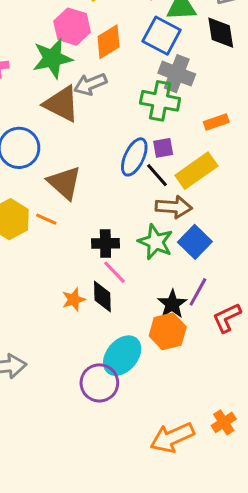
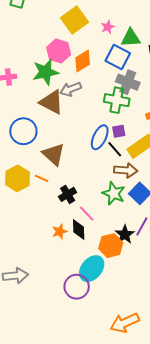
black cross: (105, 243) -> (68, 194), moved, turned -30
orange hexagon: (168, 331) -> (111, 246), moved

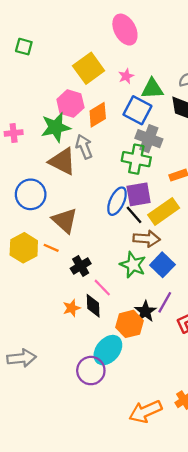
gray arrow: (71, 89) -> (84, 147), turned 90
purple square: (119, 131) -> (139, 194), size x1.6

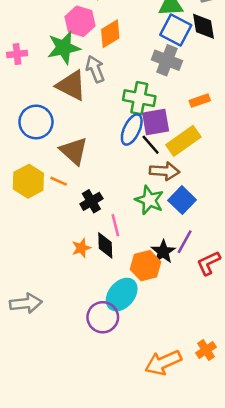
blue square: (137, 110) -> (176, 30), moved
green cross: (136, 159) -> (139, 98), moved
pink line: (102, 288) -> (115, 225), turned 30

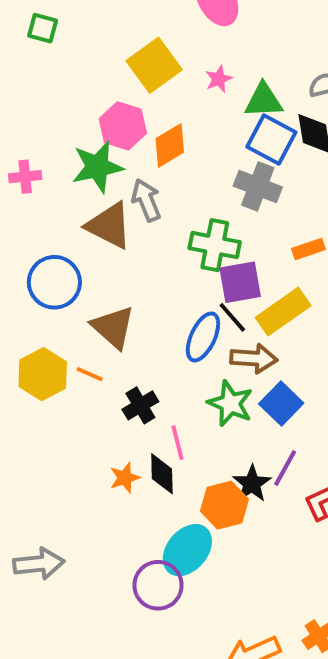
blue ellipse: (132, 130) -> (203, 337), moved

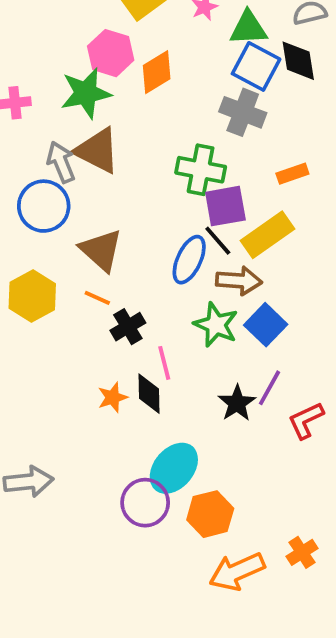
gray arrow: (146, 200) -> (61, 162), moved
orange line: (90, 374) -> (97, 298), moved
orange hexagon: (224, 505) -> (210, 514), moved

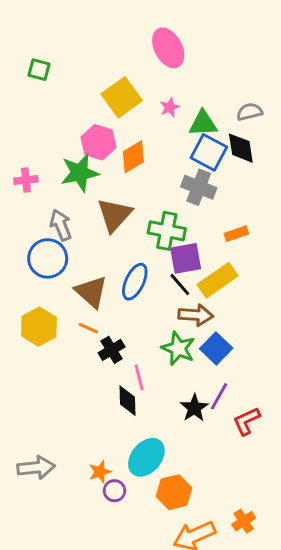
brown triangle: (97, 151) -> (114, 215), moved, turned 45
blue ellipse: (189, 260) -> (135, 282), moved
orange star: (113, 397) -> (100, 472), moved
purple circle: (145, 503) -> (114, 491), moved, size x0.6

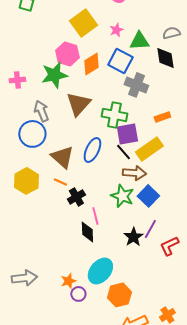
blue square: (209, 152) -> (120, 61), moved

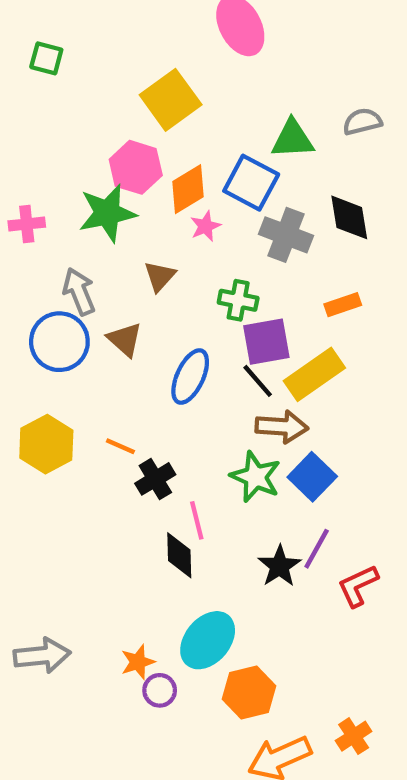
pink star: (116, 30) -> (205, 226), moved
black diamond: (165, 58) -> (349, 217), moved
brown triangle: (78, 104) -> (160, 276), size x0.6
green cross: (114, 115) -> (238, 300), size x0.7
brown triangle: (62, 157) -> (125, 339), moved, size x0.7

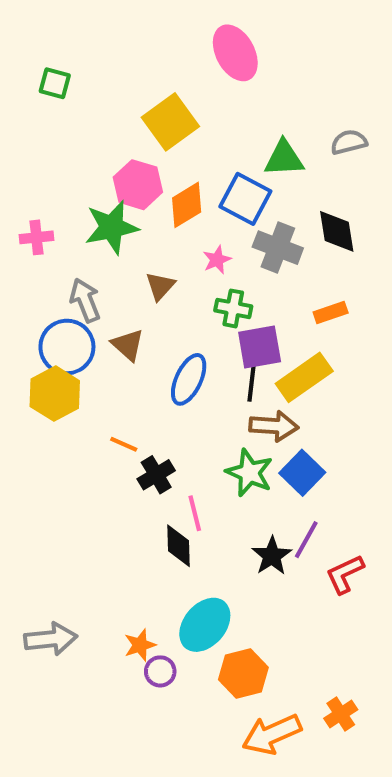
pink star: (205, 226) -> (217, 260), moved
black line: (258, 381) -> (251, 383), turned 48
yellow hexagon: (46, 444) -> (55, 394), moved

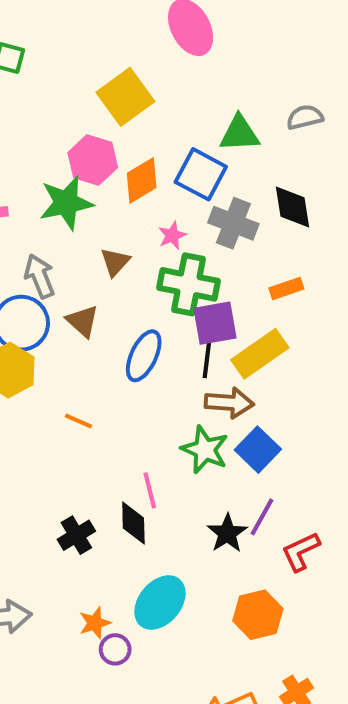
green cross: (233, 308) -> (189, 284), size x1.6
black cross: (156, 475) -> (76, 535), moved
orange hexagon: (243, 673) -> (258, 615), moved

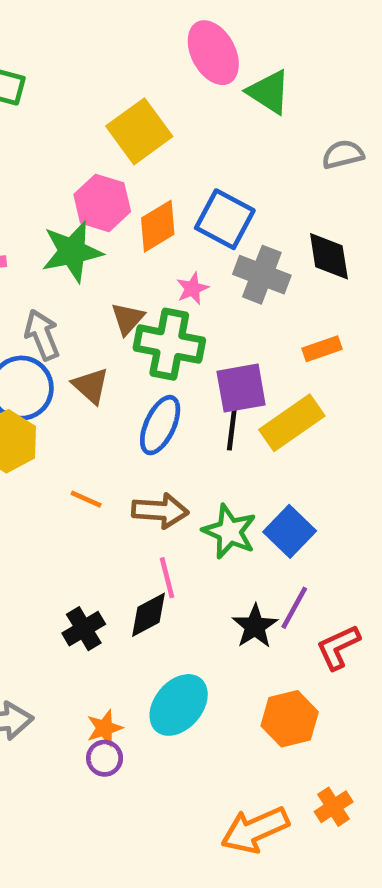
green triangle: (239, 134) -> (269, 92), moved, turned 36
green cross: (189, 284) -> (169, 344), moved
brown arrow: (229, 403) -> (160, 511), moved
black diamond: (133, 523) -> (149, 615), turned 63
purple circle: (115, 649) -> (105, 758), moved

